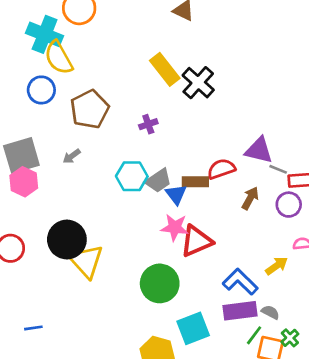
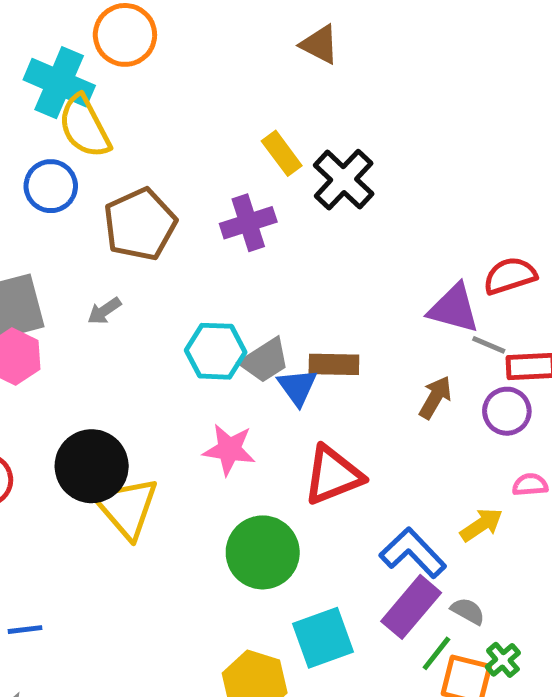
yellow rectangle: (165, 69) -> (282, 153), size x0.7
purple cross: (148, 124) -> (248, 223), moved, size x1.5
red semicircle: (221, 169) -> (510, 276), moved
pink star: (175, 227) -> (229, 449), moved
purple rectangle: (240, 311) -> (411, 607), turned -44

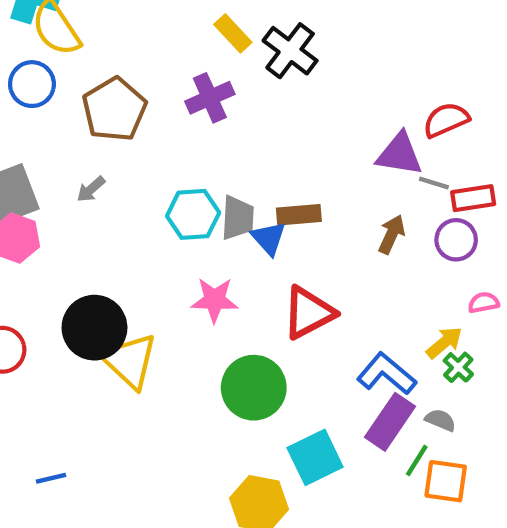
gray trapezoid: (265, 360) -> (238, 218), turned -48
green cross: (503, 660) -> (458, 367), moved

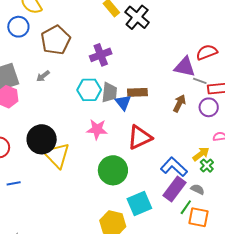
purple cross: (210, 98) -> (101, 55), moved
blue line: (51, 478) -> (14, 183), moved

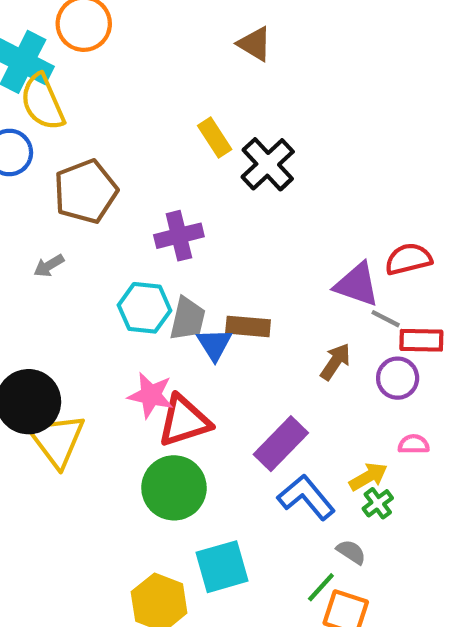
red triangle: (140, 137) -> (184, 421), moved
purple rectangle: (174, 189) -> (281, 444), moved

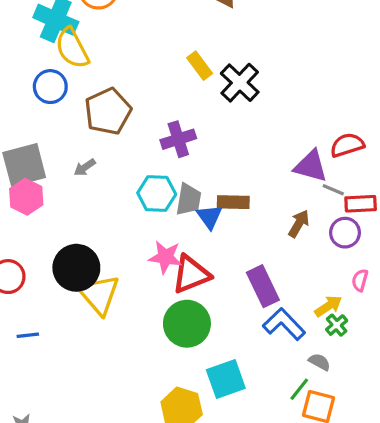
purple rectangle: (281, 444) -> (263, 286), turned -66
pink semicircle: (414, 444) -> (360, 280), turned -70

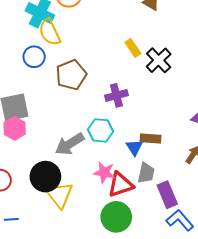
gray arrow: (85, 167) -> (70, 144), moved, size x2.0
gray trapezoid: (189, 200) -> (146, 173), moved

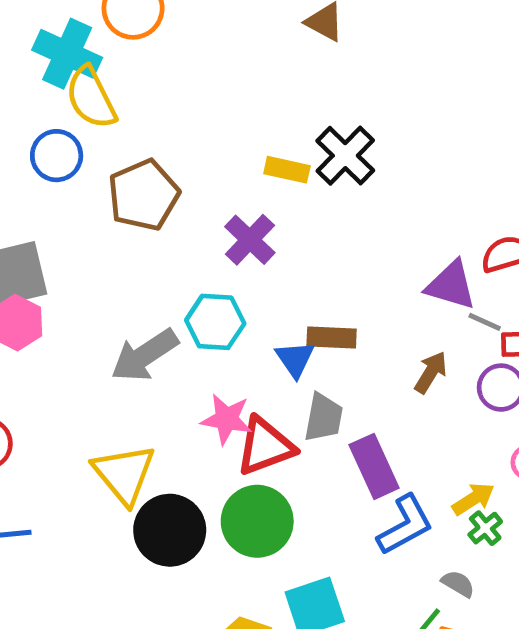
yellow rectangle: (133, 48) -> (287, 170), moved, turned -42
purple cross: (116, 95) -> (250, 240), turned -30
black circle: (45, 177) -> (170, 530), moved
blue L-shape: (180, 220) -> (405, 525), turned 104

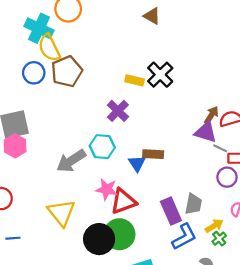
brown pentagon: (144, 195) -> (67, 71), moved
brown arrow: (431, 372) -> (211, 115), moved
gray trapezoid: (324, 418) -> (193, 204), moved
black circle: (170, 530) -> (99, 239), moved

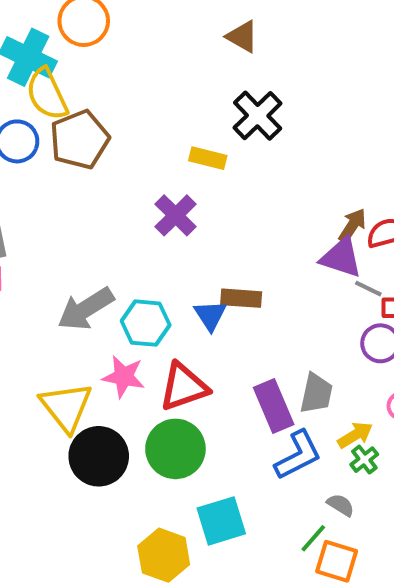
black cross: (160, 75) -> (258, 116), moved
cyan hexagon: (102, 147) -> (146, 323), moved
pink star: (107, 189) -> (124, 377), moved
black circle: (99, 239) -> (99, 456), moved

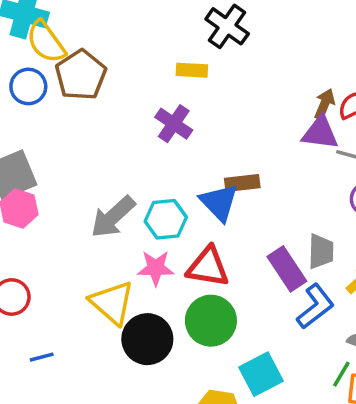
blue triangle: (210, 315) -> (219, 202), size x1.4
red triangle: (184, 387) -> (208, 267), turned 39

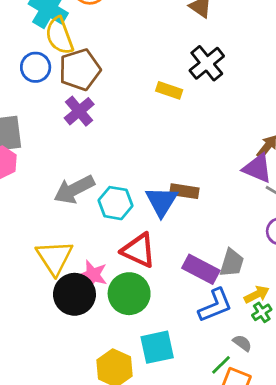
purple cross: (174, 124) -> (79, 111), moved
pink star: (156, 268) -> (93, 275), moved
purple rectangle: (287, 269) -> (201, 269), turned -44

